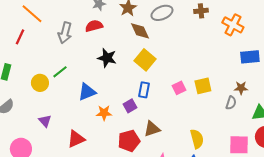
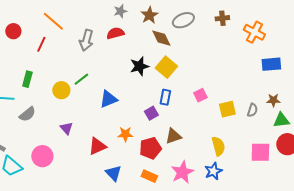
black star: (107, 58) -> (139, 66), moved, turned -30
yellow square: (203, 86) -> (227, 109), moved
brown star: (241, 88) -> (273, 100), moved
orange star: (104, 113) -> (125, 134), moved

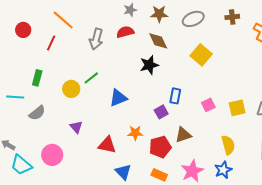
brown star: (149, 15) -> (159, 14), turned 30
brown diamond: (161, 38) -> (158, 41), moved
yellow square: (166, 67) -> (201, 55), moved
pink square: (200, 95) -> (208, 105), moved
red triangle: (97, 146) -> (107, 145), turned 36

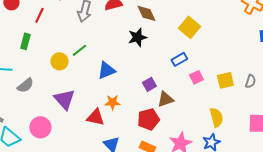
green rectangle: (37, 78) -> (25, 41), moved
blue rectangle: (175, 96) -> (179, 59), moved, turned 49
purple triangle: (76, 127) -> (64, 99), size x1.6
orange star: (135, 133) -> (112, 102), moved
brown triangle: (183, 135) -> (165, 99), moved

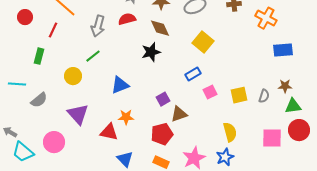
green line: (79, 50) -> (93, 56), moved

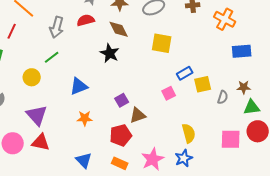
yellow square: (203, 42) -> (162, 43), turned -30
black star: (151, 52) -> (110, 53), turned -30
blue rectangle: (193, 74) -> (185, 73), moved
yellow square: (239, 95) -> (203, 84), moved
red triangle: (109, 132) -> (41, 142), moved

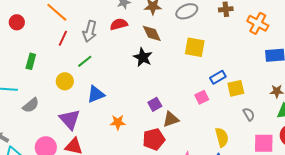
red line: (12, 31) -> (63, 38), moved
blue triangle: (79, 86) -> (96, 94), moved
gray semicircle: (223, 97) -> (249, 114), moved, turned -48

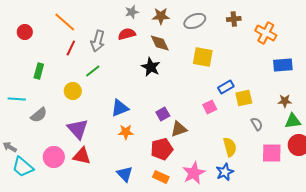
blue triangle: (96, 94) -> (120, 108), moved

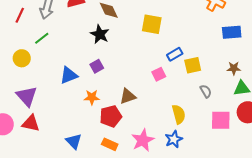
purple square: (163, 114) -> (97, 66), moved
orange star: (126, 132) -> (92, 97), moved

